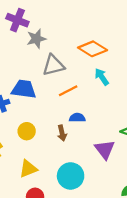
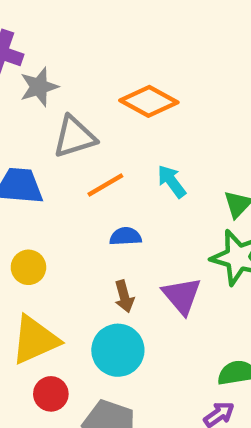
cyan arrow: (102, 77) -> (172, 181), moved
brown arrow: (62, 133) -> (124, 296), moved
yellow triangle: (28, 169) -> (35, 340), size x1.4

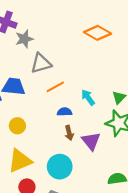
orange diamond: (149, 101) -> (98, 33), moved
cyan arrow: (172, 181) -> (88, 97), moved
brown arrow: (124, 296) -> (69, 133), moved

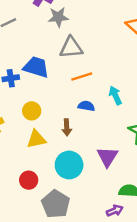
brown arrow: (69, 133) -> (67, 127), moved
purple triangle: (91, 141) -> (107, 157), moved
yellow triangle: (20, 161) -> (36, 139), moved, size x0.7

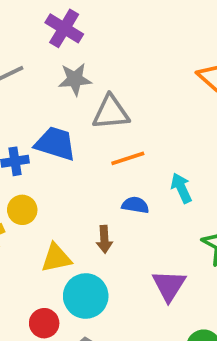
gray star: (58, 17) -> (75, 79), moved
yellow circle: (32, 111) -> (22, 210), moved
cyan circle: (69, 165) -> (86, 296), moved

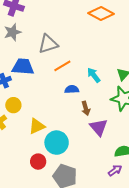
gray star: (75, 79) -> (12, 32), moved
brown arrow: (104, 239) -> (86, 108), moved

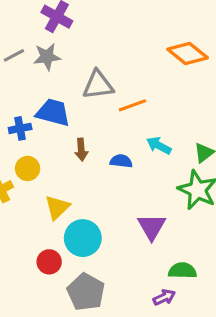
orange line: (62, 66) -> (132, 105), moved
cyan arrow: (94, 75) -> (159, 146), turned -35
brown arrow: (86, 108) -> (81, 150), moved
yellow triangle: (37, 126) -> (57, 207), turned -30

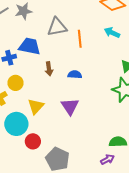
orange line: (132, 105) -> (80, 39), turned -72
cyan arrow: (159, 146) -> (112, 33), moved
purple triangle: (152, 227) -> (70, 106), moved
cyan circle: (83, 238) -> (16, 124), moved

